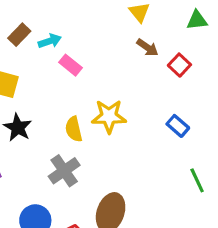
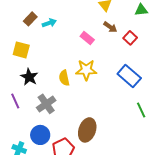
pink rectangle: (71, 65) -> (87, 38), moved
blue rectangle: (178, 126) -> (129, 76), size x1.6
gray cross: (64, 171) -> (46, 104), moved

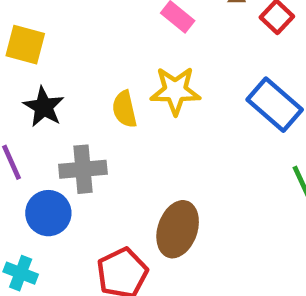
gray cross: (46, 104) -> (83, 169), turned 30
blue circle: (40, 135) -> (48, 213), moved

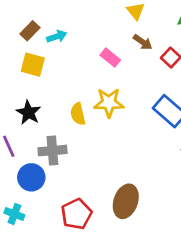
yellow square: (25, 45) -> (33, 65), moved
brown ellipse: (178, 229) -> (126, 201), moved

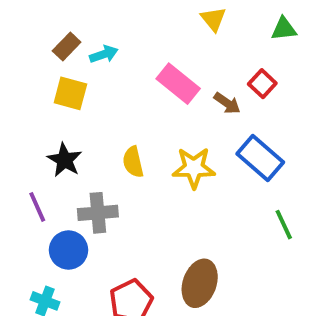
brown arrow: (143, 42) -> (227, 103), moved
pink rectangle: (110, 58) -> (178, 84), size x1.5
yellow star: (109, 103) -> (194, 168), moved

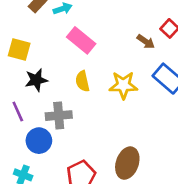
pink rectangle: (178, 84) -> (81, 40), moved
yellow square: (70, 93) -> (19, 50), moved
black star: (65, 160) -> (36, 80), turned 30

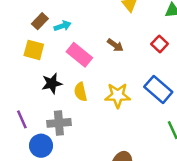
brown arrow: (146, 42) -> (115, 45), moved
yellow square: (19, 50) -> (34, 50), moved
black star: (36, 80) -> (52, 83), moved

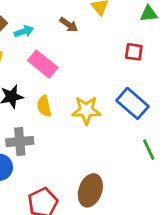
red square: (160, 44) -> (134, 52), turned -35
brown arrow: (115, 45) -> (69, 25), moved

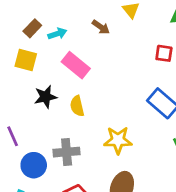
yellow star: (86, 110) -> (118, 140), moved
gray cross: (20, 141) -> (67, 152), moved

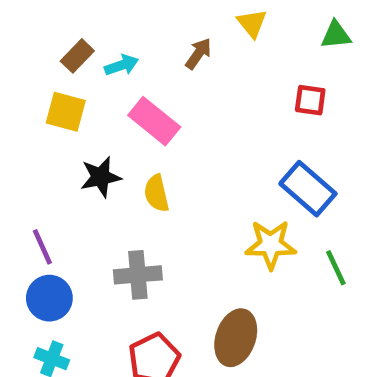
brown arrow: (101, 27) -> (198, 54), turned -90
yellow star: (118, 140) -> (271, 245), moved
blue circle: (34, 165) -> (49, 298), moved

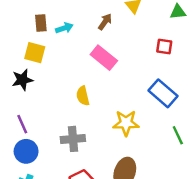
brown rectangle: (77, 56) -> (41, 23), turned -49
pink rectangle: (154, 121) -> (104, 58), moved
black star: (101, 177) -> (22, 80), moved
yellow star: (271, 245) -> (126, 123), moved

